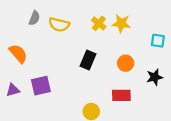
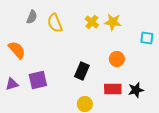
yellow semicircle: (59, 25) -> (55, 23), turned 54
black rectangle: (88, 60) -> (82, 71), moved
black star: (155, 77) -> (136, 90), moved

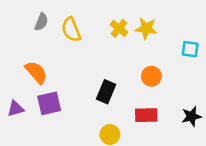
orange semicircle: (17, 50) -> (36, 72), moved
black star: (136, 90) -> (191, 116), moved

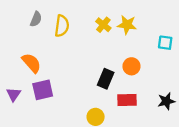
yellow semicircle: (71, 30) -> (62, 26), turned -150
black rectangle: (106, 92) -> (106, 79), moved
purple triangle: (15, 109) -> (13, 94), turned -40

